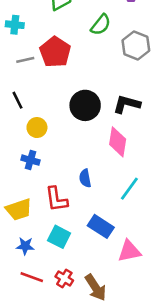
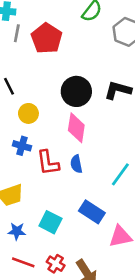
gray line: (25, 60) -> (17, 33), moved, turned -66
pink diamond: (118, 142) -> (76, 128), moved
red L-shape: (56, 199) -> (48, 163), moved

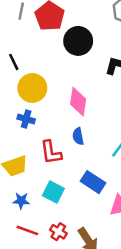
black circle: (76, 91) -> (78, 41), moved
yellow circle: (28, 113) -> (32, 88), size x1.5
red L-shape: (48, 163) -> (51, 152), moved

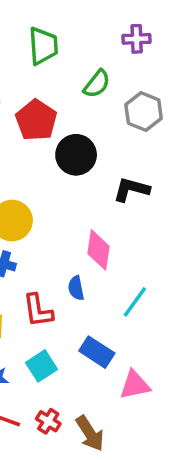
pink diamond: (78, 102) -> (99, 250), moved
cyan square: (53, 192) -> (41, 366), turned 30

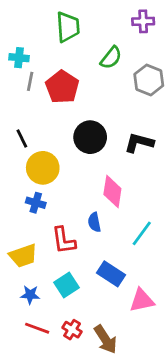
black circle: (76, 155) -> (90, 137), moved

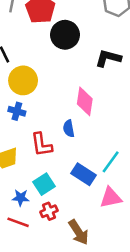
black circle: (90, 137) -> (65, 35), moved
cyan line: (142, 233) -> (111, 162), moved
blue star: (30, 295) -> (21, 198), moved
red cross: (72, 330) -> (49, 211), moved, turned 35

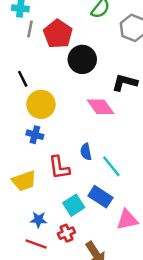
pink diamond: (85, 101) -> (100, 107), moved, turned -44
cyan line: (111, 162) -> (111, 166), moved, turned -75
cyan square: (44, 184) -> (74, 205), moved

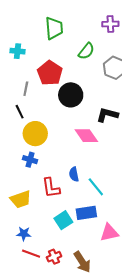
gray line: (30, 29) -> (26, 89), moved
blue rectangle: (100, 197) -> (86, 213), turned -42
blue star: (39, 220) -> (24, 234), moved
red cross: (66, 233) -> (54, 257), moved

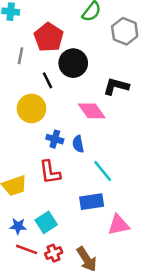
black line: (20, 112) -> (47, 80), moved
blue cross: (30, 160) -> (55, 139), moved
blue semicircle: (74, 174) -> (78, 144), moved
cyan square: (63, 220) -> (46, 222), moved

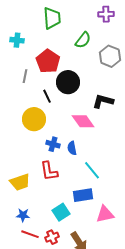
cyan square: (46, 222) -> (61, 212), moved

